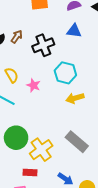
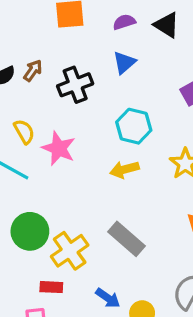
blue triangle: (74, 31) -> (124, 63), turned -49
cyan hexagon: (65, 73) -> (134, 126), moved
pink star: (33, 85) -> (59, 148), size x1.5

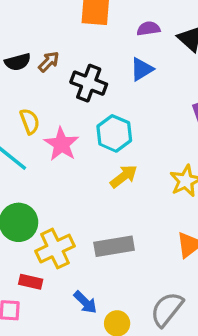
black cross: (75, 85) -> (89, 83), turned 32
cyan hexagon: (134, 126) -> (114, 133), moved
yellow arrow: (124, 169) -> (124, 176), turned 148
gray rectangle: (126, 239) -> (114, 246), turned -60

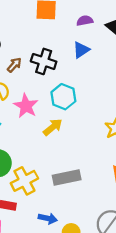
brown arrow: (49, 62) -> (14, 65), moved
yellow arrow: (124, 176) -> (53, 127), moved
blue arrow: (85, 302) -> (48, 218), turned -30

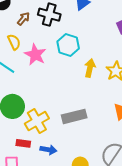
yellow arrow: (53, 127) -> (90, 68), moved, turned -36
blue arrow: (48, 218) -> (48, 150), moved

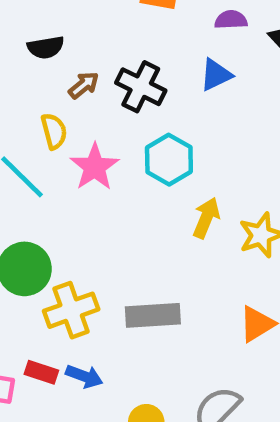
red rectangle: (23, 143) -> (41, 372), moved

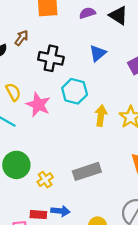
blue triangle: (216, 75) -> (98, 53), moved
brown arrow: (84, 85) -> (22, 38), moved
yellow cross: (71, 310) -> (45, 180), size x0.6

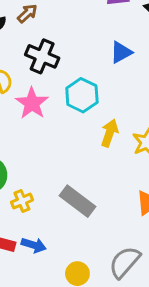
black cross: (51, 58) -> (42, 56), moved
gray rectangle: (87, 171) -> (77, 201), turned 44

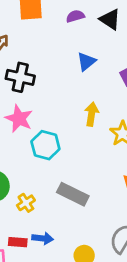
cyan hexagon: (82, 95) -> (45, 145), moved
yellow arrow: (110, 133) -> (92, 114), moved

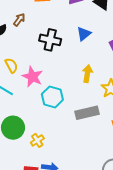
black cross: (20, 77) -> (50, 40), moved
gray rectangle: (73, 194) -> (87, 113), moved, turned -40

